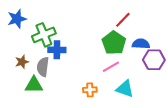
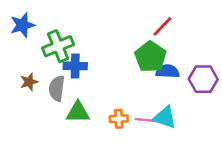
blue semicircle: (141, 44) -> (168, 71), moved
pink line: (111, 67) -> (146, 120), moved, turned 36
green triangle: (34, 85) -> (78, 112), moved

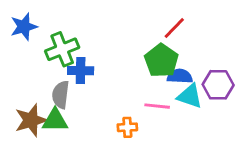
brown star: (29, 82) -> (31, 120), moved, size x1.6
green triangle: (78, 112) -> (55, 120), moved
cyan triangle: (165, 117) -> (190, 96), moved
pink line: (146, 120) -> (157, 106), moved

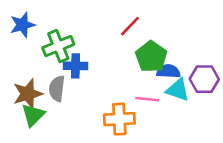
red line: (174, 28) -> (130, 26), moved
brown star: (31, 120) -> (28, 94), moved
green triangle: (55, 120) -> (33, 115), moved, turned -45
orange cross: (127, 127) -> (119, 119), size x1.6

